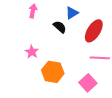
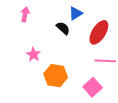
pink arrow: (33, 11) -> (25, 14), moved

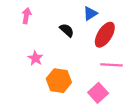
blue triangle: (76, 13) -> (90, 13), moved

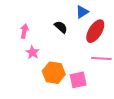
pink arrow: (26, 16) -> (24, 31), moved
pink square: (98, 93) -> (78, 80), moved, turned 30

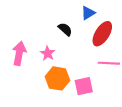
pink arrow: (24, 31) -> (19, 53), moved, size x1.5
pink star: (32, 52) -> (48, 53), moved

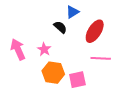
blue triangle: (88, 13) -> (72, 12), moved
pink arrow: (19, 53) -> (18, 49), turned -35

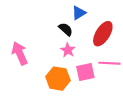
pink star: (44, 49) -> (68, 50), moved
pink square: (77, 80) -> (85, 72), moved

